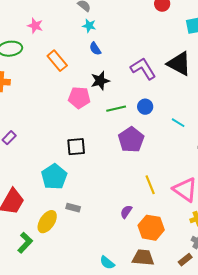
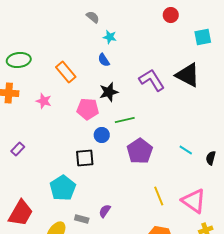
pink star: (35, 26) -> (44, 101), moved
cyan star: (89, 26) -> (110, 37), moved
blue circle: (145, 107) -> (102, 135), moved
cyan line: (178, 123) -> (186, 150), moved
purple semicircle: (126, 212) -> (105, 211), moved

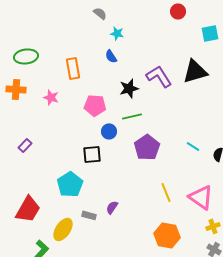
orange rectangle: (66, 72) -> (73, 68), turned 30
black triangle: (188, 75) -> (195, 71), turned -44
black star: (109, 92) -> (129, 88), moved

